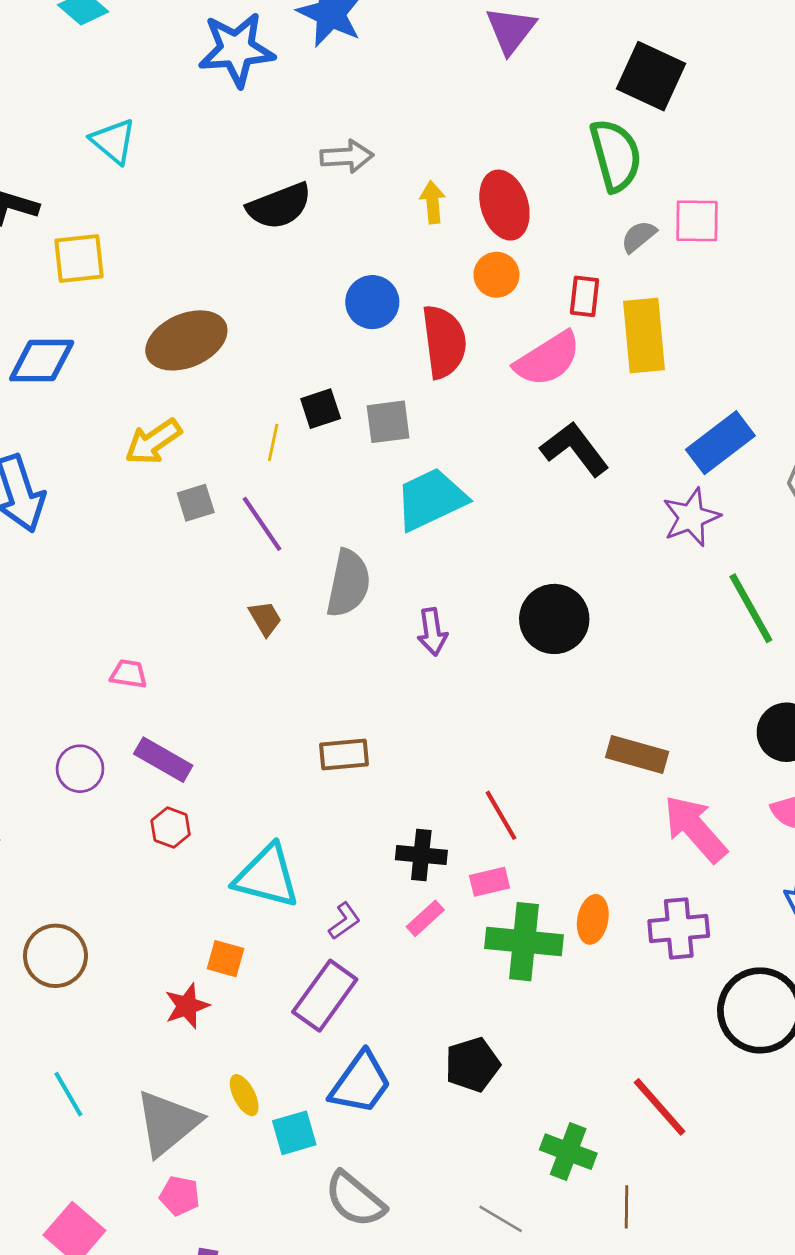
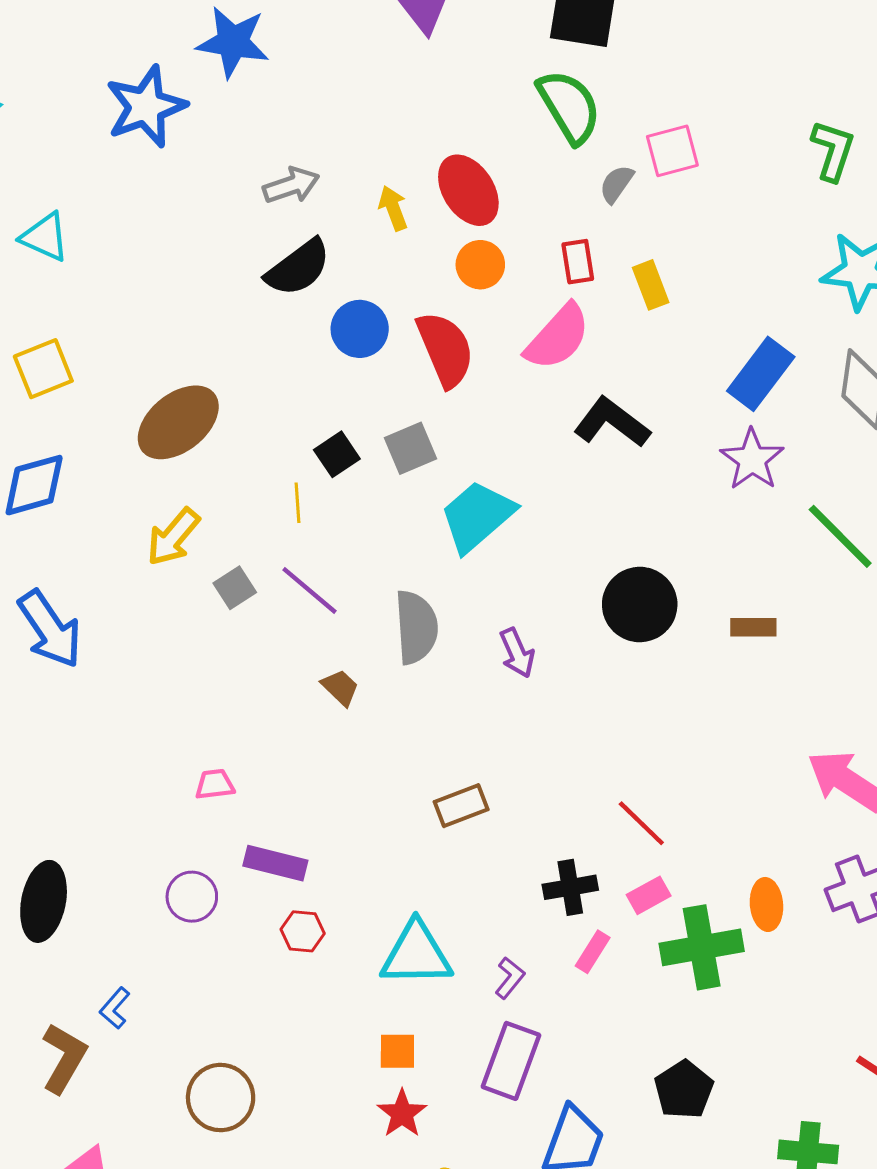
black semicircle: (279, 206) -> (298, 268), moved
yellow rectangle: (644, 335) -> (651, 285), size x0.6
brown rectangle: (637, 754) -> (753, 627), moved, size x0.7
red star: (187, 1006) -> (402, 1114), moved

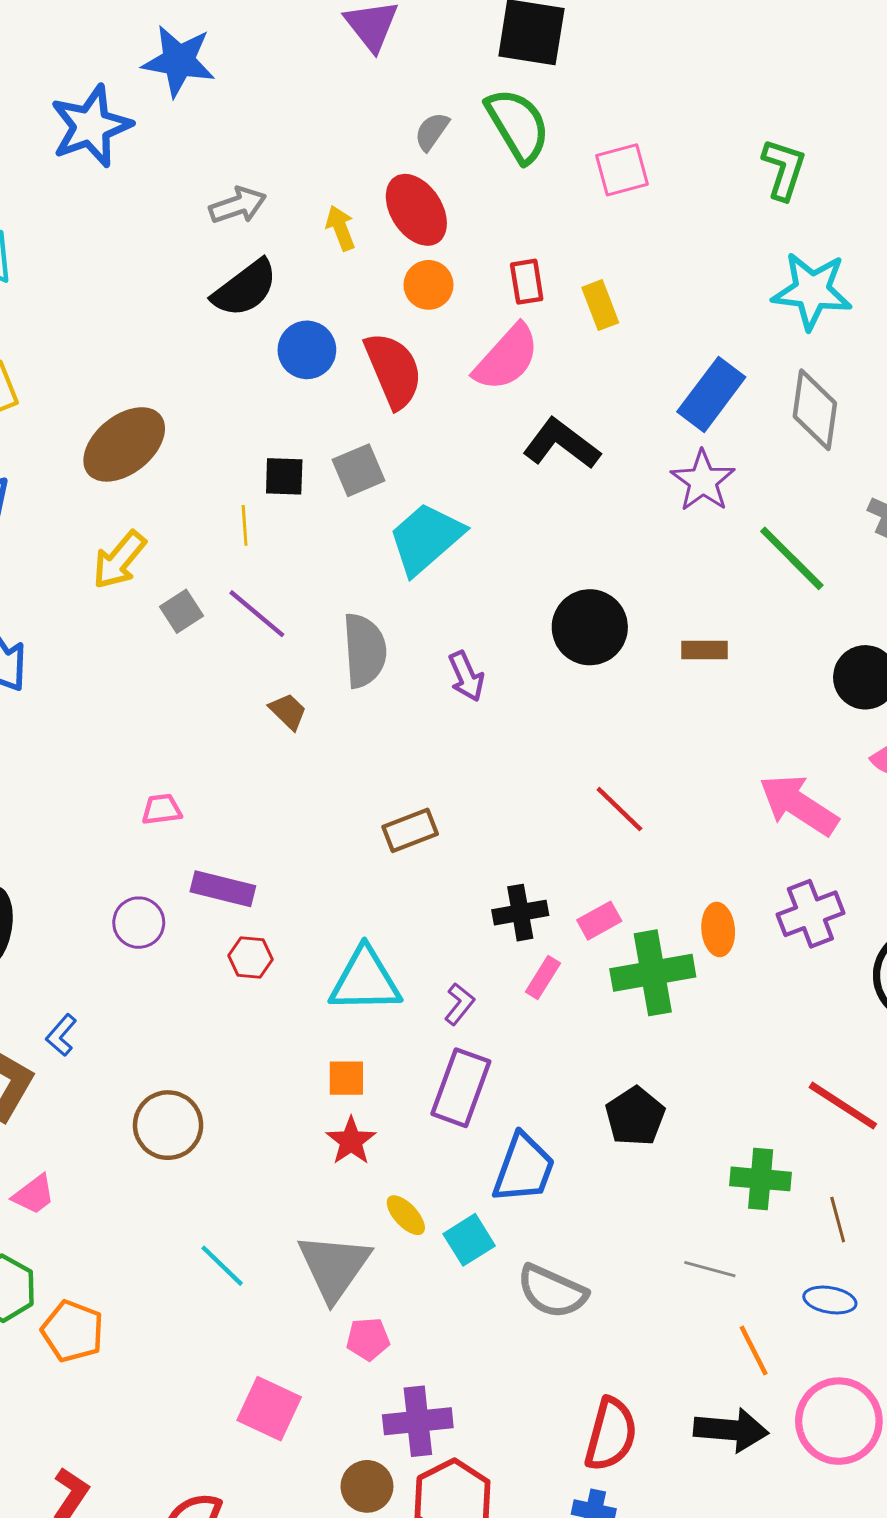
gray semicircle: (617, 184) -> (432, 131), moved
black square: (337, 454) -> (284, 476), turned 36
red line: (641, 823) -> (619, 809), moved

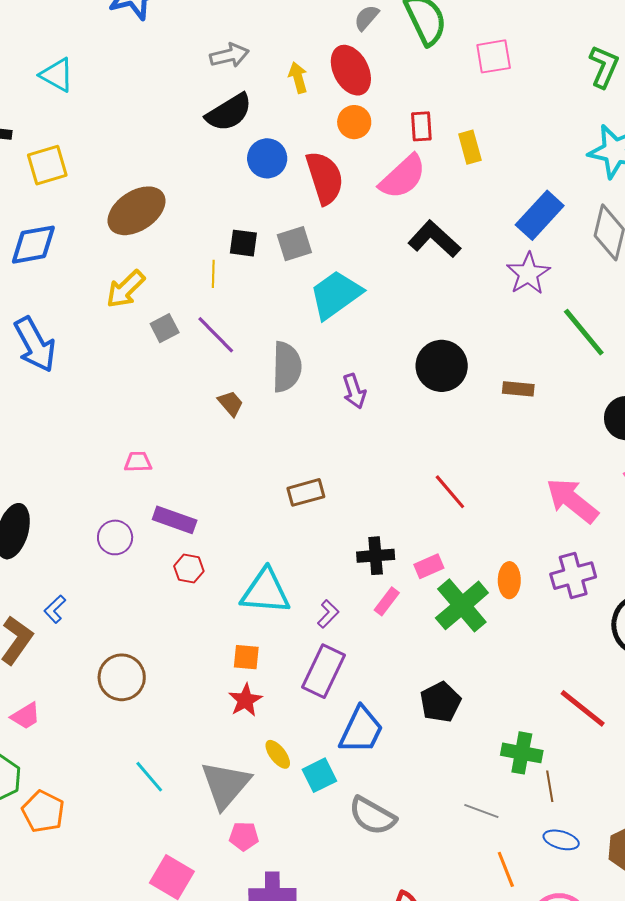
green cross: (653, 973) -> (462, 605), turned -36
brown line: (838, 1220) -> (550, 786), moved

